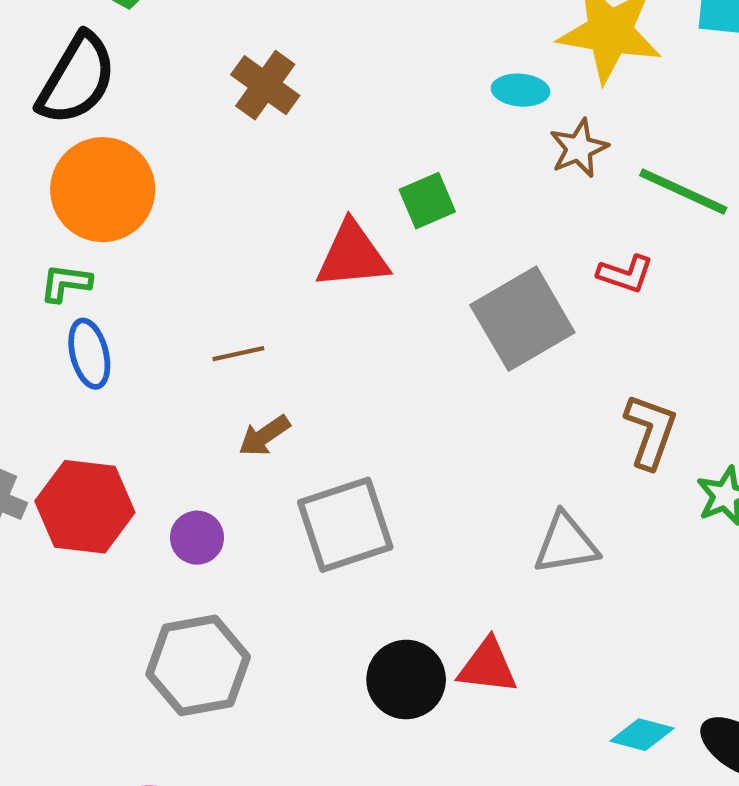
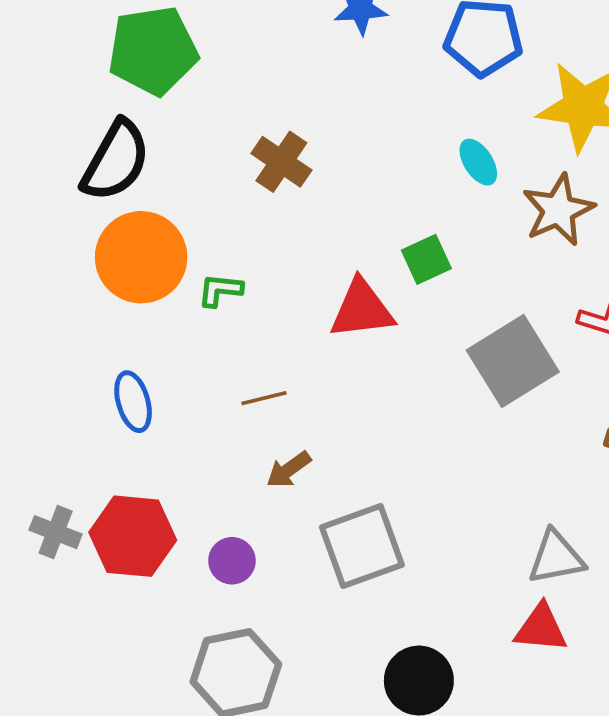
cyan ellipse: (520, 90) -> (478, 162), moved, turned 54
brown star: (579, 148) -> (558, 210), size x1.4
green L-shape: (66, 283) -> (220, 290), moved
red triangle: (488, 666) -> (541, 628), moved

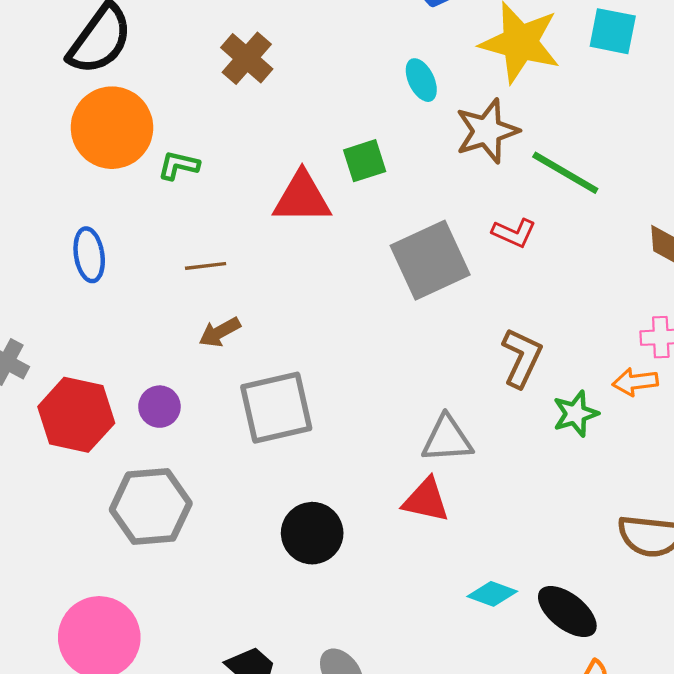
red hexagon: (133, 536) -> (76, 415), moved

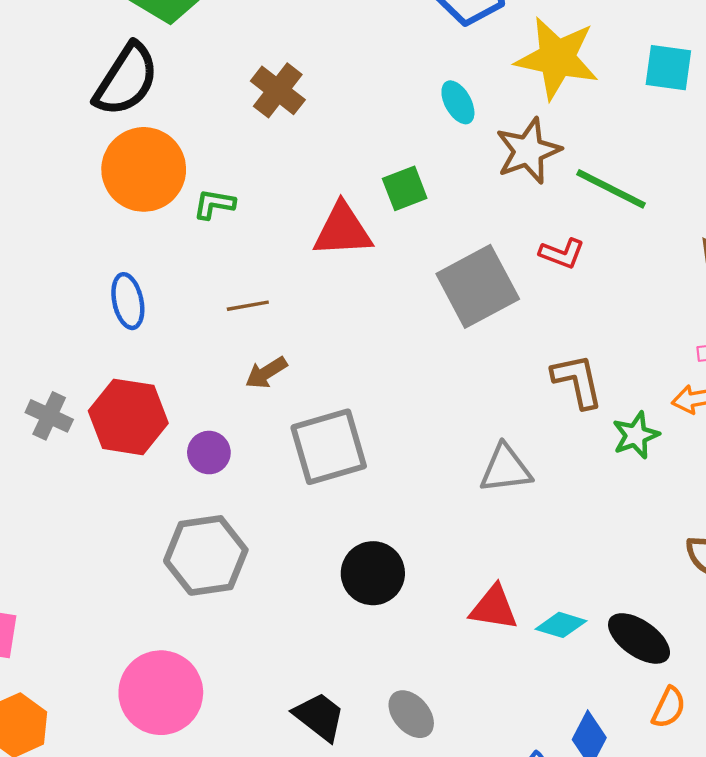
cyan square: (613, 31) -> (668, 68), moved
brown L-shape: (522, 358) -> (577, 381), turned -34
red hexagon: (76, 415) -> (128, 417), moved
red triangle: (426, 500) -> (494, 608), moved

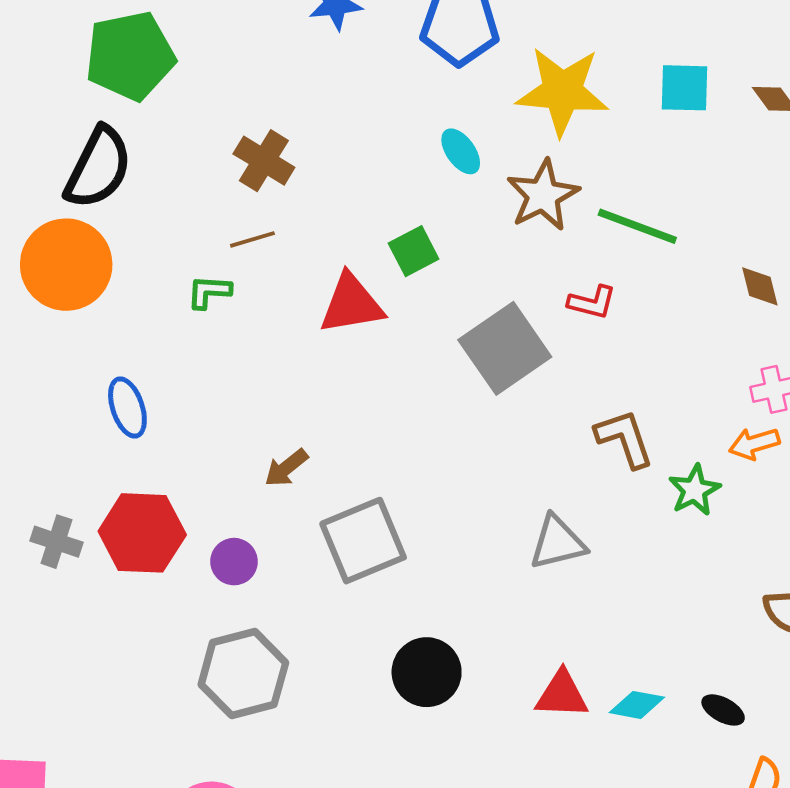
orange circle: (144, 169) -> (66, 265), moved
brown line: (248, 306) -> (252, 239), moved
black ellipse: (639, 638) -> (723, 710), size x0.6

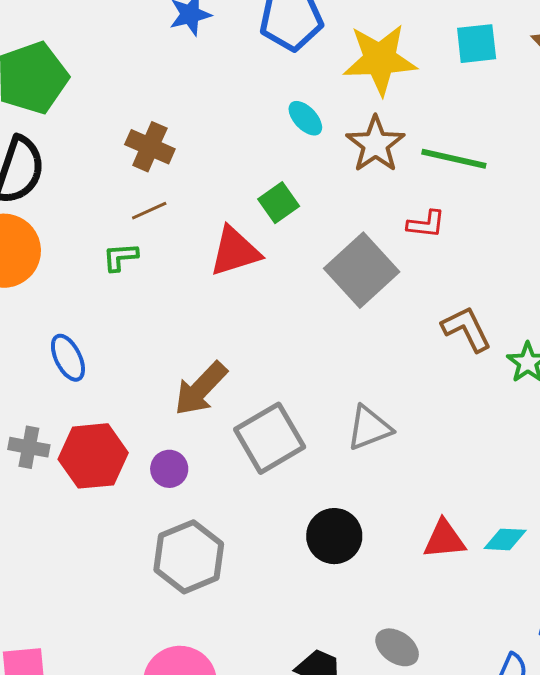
brown arrow: (286, 468) -> (201, 389), size x1.6
gray cross: (56, 542) -> (29, 447), moved
gray triangle: (558, 543) -> (369, 428), moved

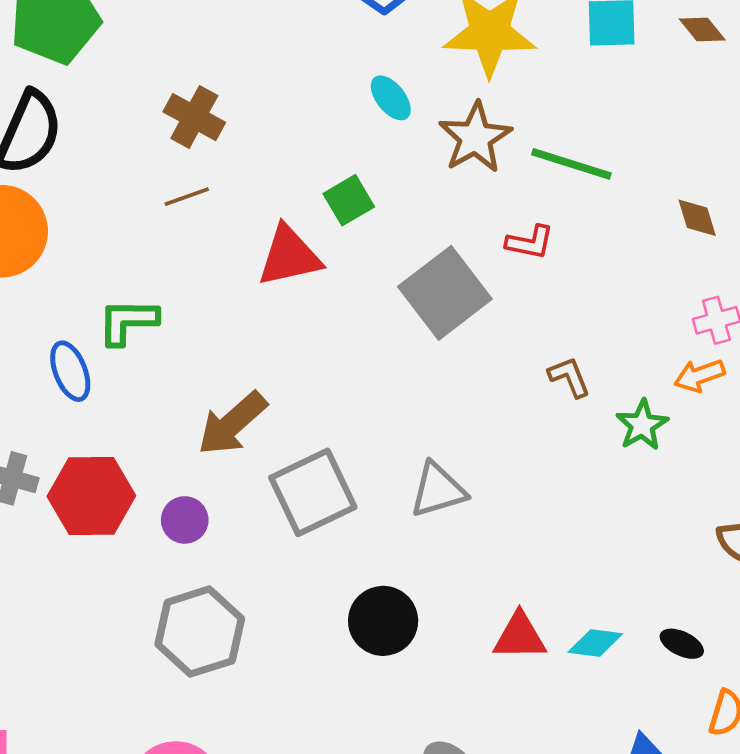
green L-shape: (120, 257) -> (128, 322), moved, size x1.4
brown L-shape: (467, 329) -> (569, 377), size x0.7

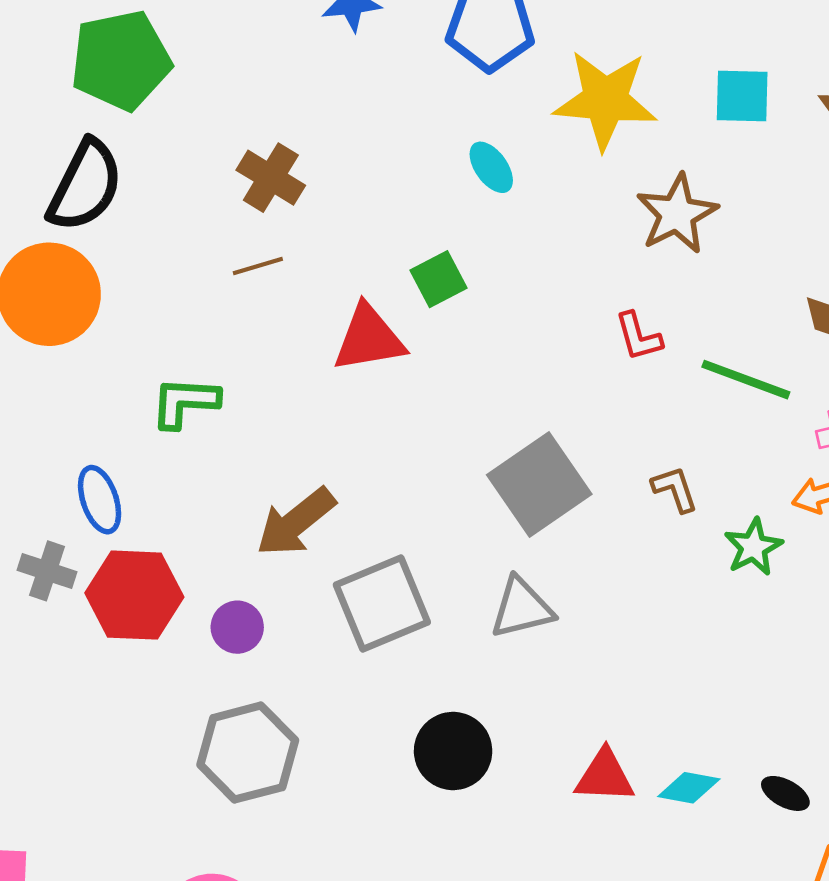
brown star: (475, 138) -> (677, 214), moved
green line: (571, 164) -> (746, 380), moved
red L-shape: (530, 242) -> (638, 336), turned 60
gray square: (445, 293) -> (539, 485), moved
blue ellipse: (70, 371) -> (100, 500), moved

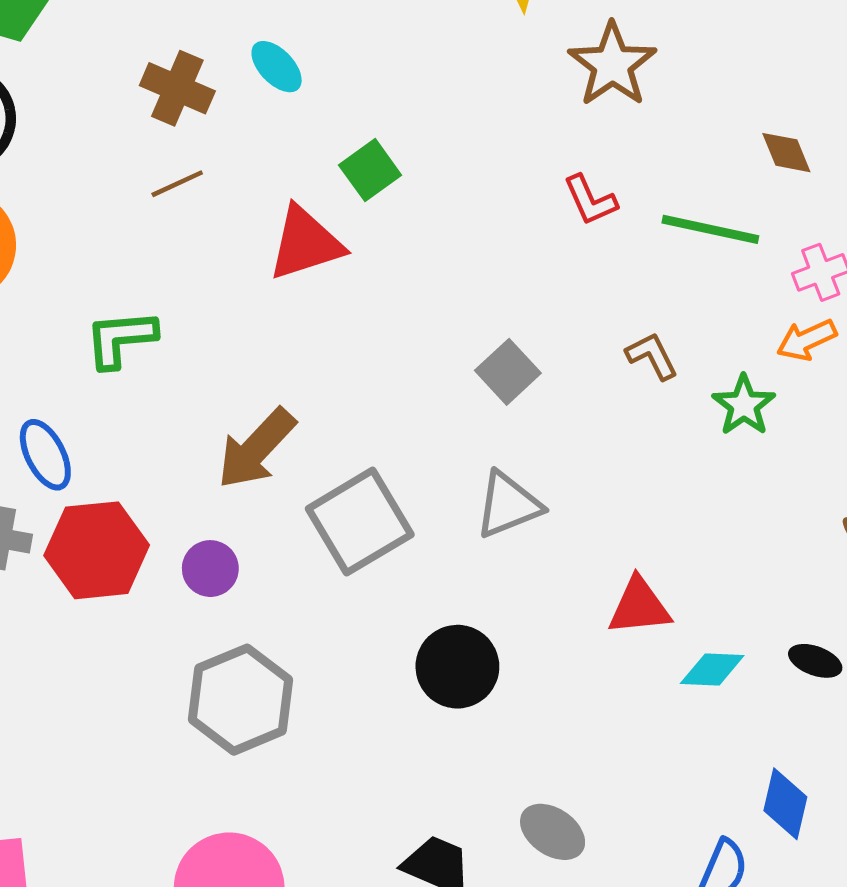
cyan ellipse: (491, 167) -> (277, 67), moved
gray square: (539, 485) -> (508, 372), size x0.6
red triangle: (605, 776) -> (639, 606), moved

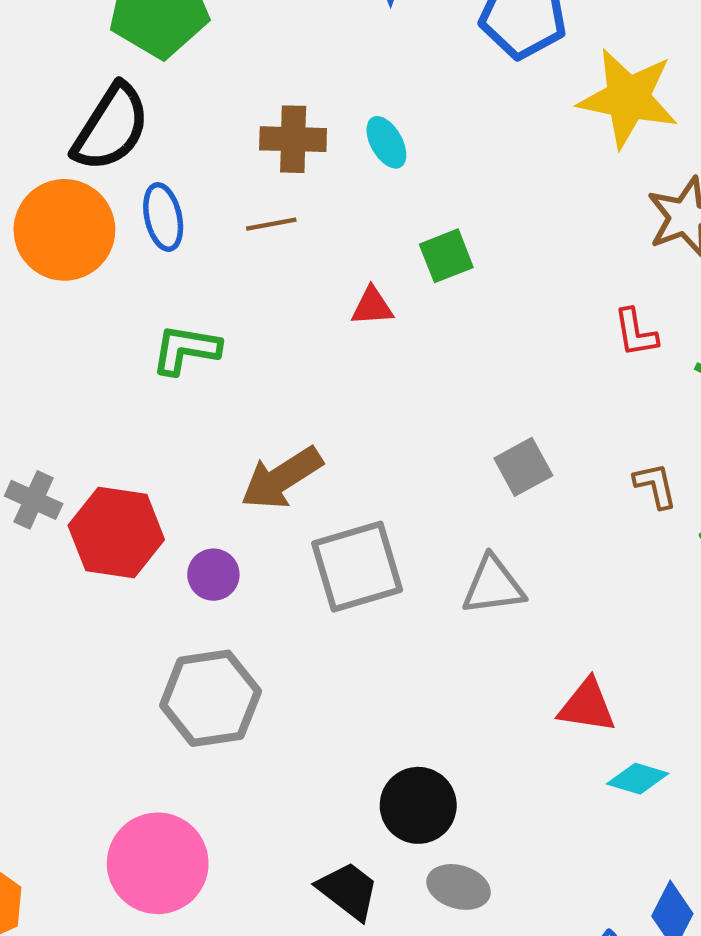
brown cross: (177, 88) -> (293, 139), turned -36
red triangle: (306, 243) -> (372, 306), size x0.6
blue ellipse: (45, 455) -> (163, 217), moved
black circle: (457, 667) -> (418, 805), moved
gray ellipse: (553, 832) -> (459, 887), turned -32

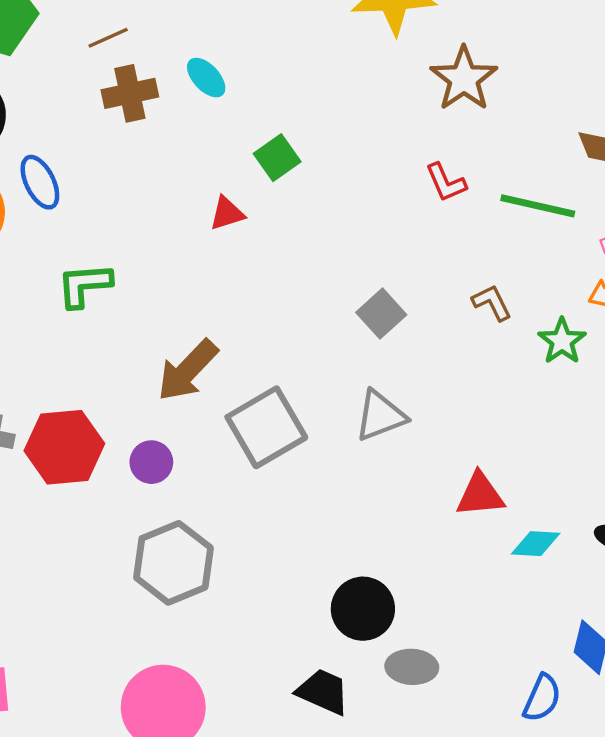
brown line: (271, 224) -> (108, 38), moved

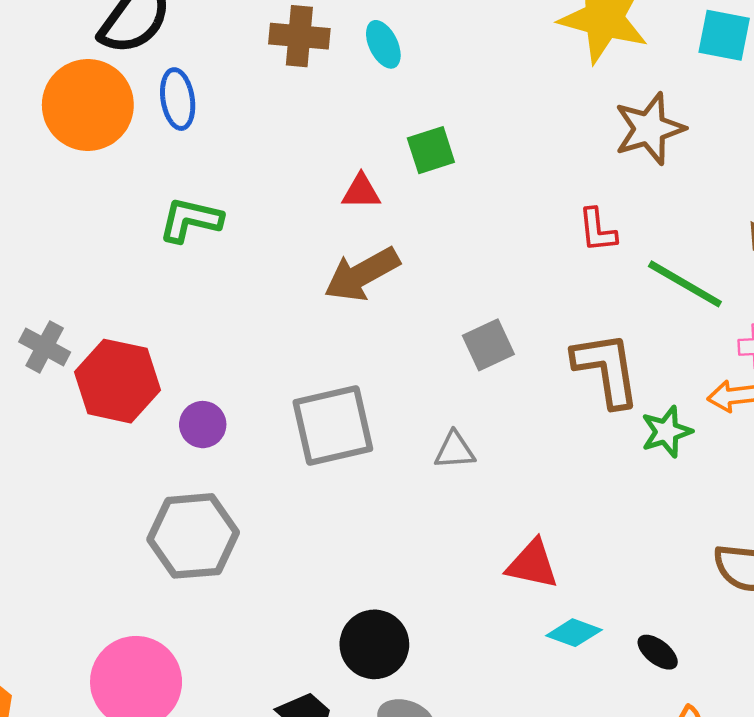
brown L-shape: (492, 303) -> (606, 369), size x1.8
brown arrow: (188, 370) -> (362, 274), moved
gray triangle: (380, 416) -> (455, 450), size x0.7

